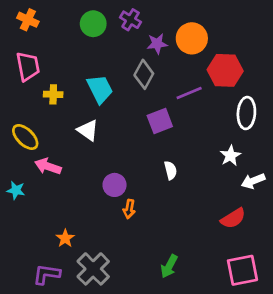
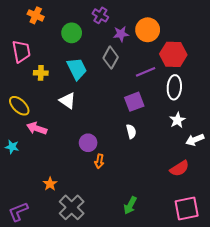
orange cross: (28, 20) -> (36, 15), moved
green circle: (93, 24) -> (72, 33), moved
white ellipse: (246, 113) -> (174, 87), moved
purple square: (160, 121) -> (134, 102), moved
purple L-shape: (47, 274) -> (18, 212), moved, turned -30

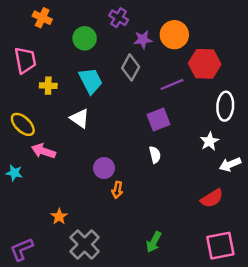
white ellipse: (174, 87) -> (225, 106), moved

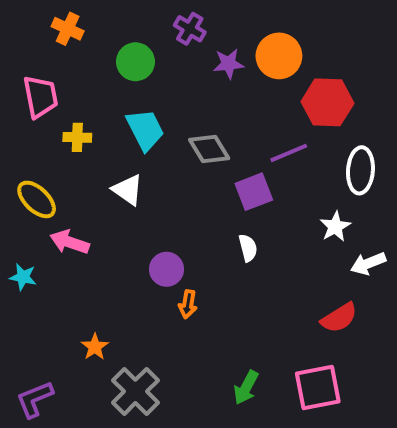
gray diamond: (131, 67) -> (209, 149), moved, turned -60
purple line: (172, 84) -> (289, 153), moved
pink square: (220, 246) -> (318, 388), moved

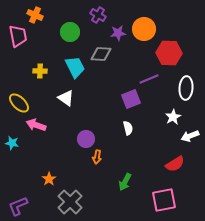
pink trapezoid: (40, 97) -> (18, 36), moved
gray diamond: (209, 149) -> (101, 54), moved, turned -55
green arrow: (246, 388) -> (125, 182), moved

